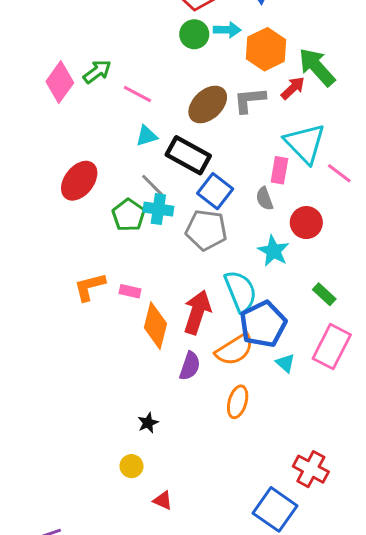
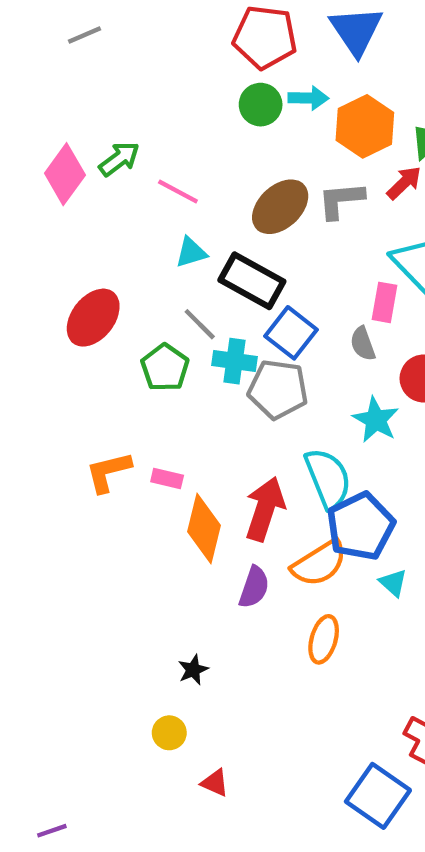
cyan cross: (158, 209) -> (234, 361), moved

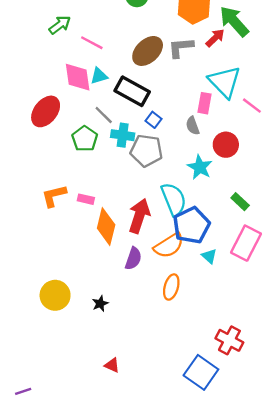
pink diamond: (65, 174) -> (78, 77), moved, turned -44
blue square: (291, 333) -> (153, 120), size x0.6
yellow circle: (169, 733) -> (55, 295), moved, size x1.6

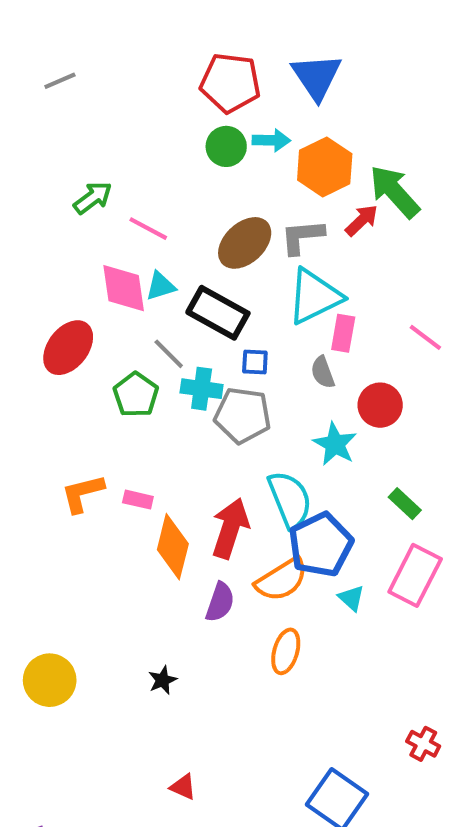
cyan triangle: (225, 82) -> (314, 296), moved, turned 48
blue square: (153, 120) -> (255, 362), turned -35
yellow circle: (55, 295) -> (50, 680), moved
red cross: (229, 340) -> (423, 744), moved, size x0.7

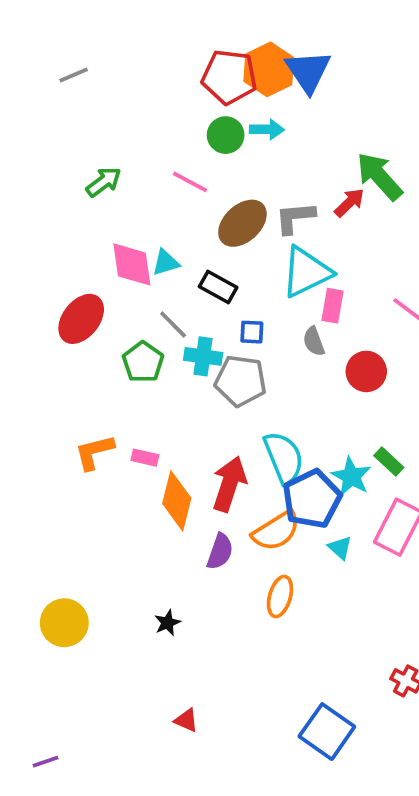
orange hexagon: (325, 167) -> (269, 69), moved
pink line: (148, 229) -> (190, 182), moved
black rectangle: (218, 313) -> (218, 287), size x0.7
cyan star: (335, 444) -> (351, 476), moved

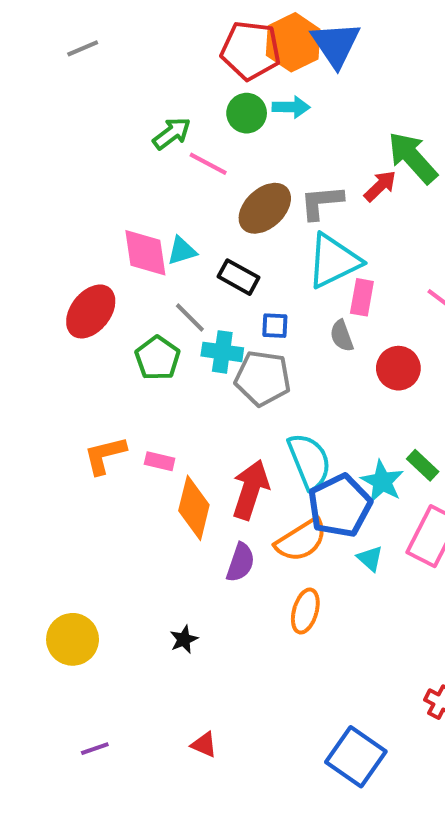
green arrow: (104, 182) -> (172, 133), moved
purple line: (46, 762) -> (95, 749), moved

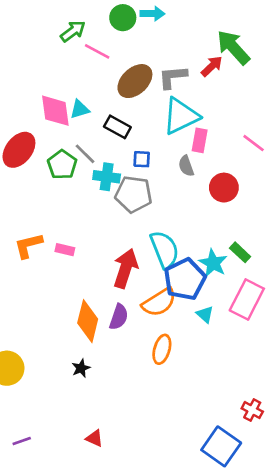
green pentagon: (158, 358) -> (62, 165), moved
orange diamond: (194, 508) -> (88, 321), moved
blue square: (356, 757) -> (221, 446), moved

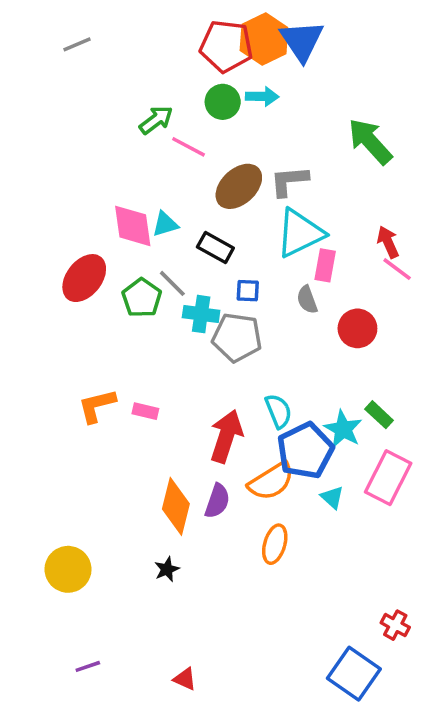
red arrow: (212, 66) -> (388, 242), moved, turned -70
cyan semicircle: (165, 250) -> (278, 411), size x0.7
red triangle: (94, 438) -> (185, 679), moved

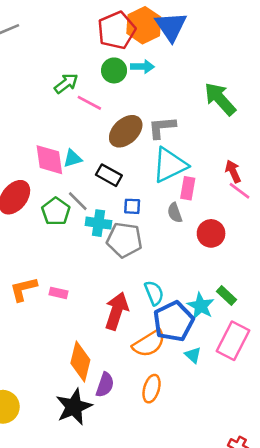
red pentagon: (226, 46) -> (117, 30), turned -30
purple semicircle: (217, 501) -> (105, 385), moved
black star: (167, 569) -> (74, 407), size x2.0

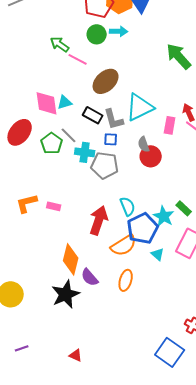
green arrow: (66, 83) -> (60, 44), turned -108
gray L-shape: (162, 127) -> (114, 119), moved, turned -100
pink rectangle: (188, 188) -> (170, 125), moved
red circle: (211, 233) -> (151, 156), moved
purple semicircle: (105, 385) -> (90, 277), turned 120

